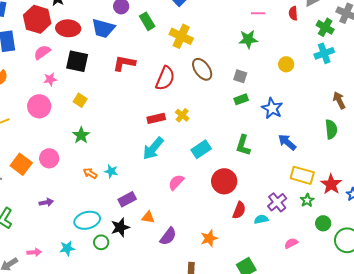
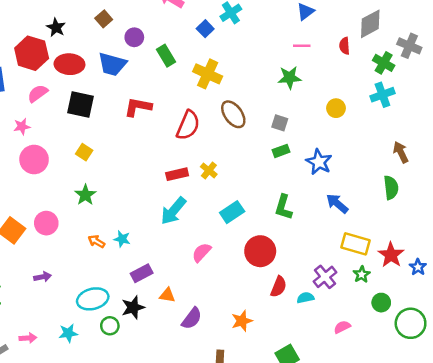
pink star: (50, 79) -> (22, 126), moved

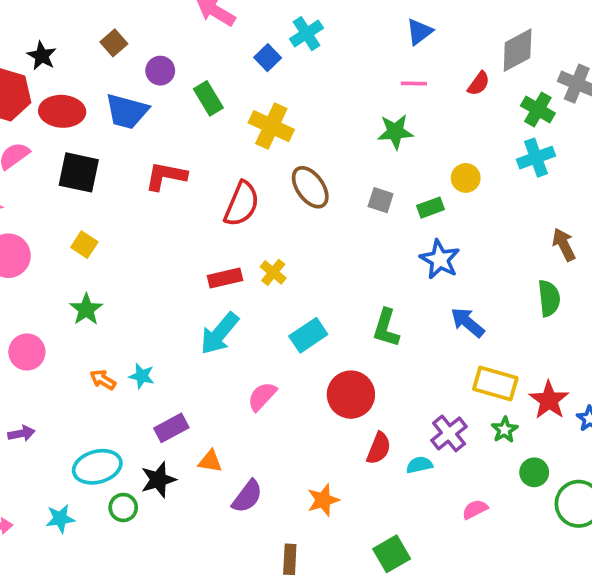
red semicircle: (345, 46) -> (479, 84), turned -140
green rectangle: (281, 151) -> (431, 208), moved

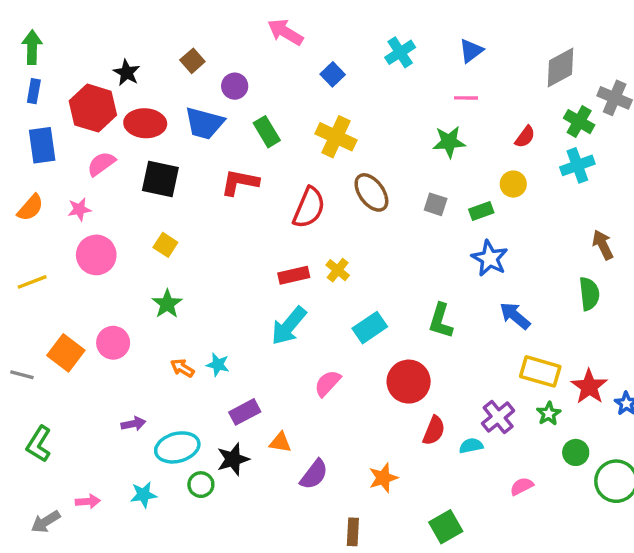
cyan cross: (306, 34) -> (400, 52), moved
red semicircle: (479, 84) -> (525, 137), moved
green rectangle: (208, 98) -> (267, 132), moved
purple arrow: (21, 433) -> (133, 424), moved

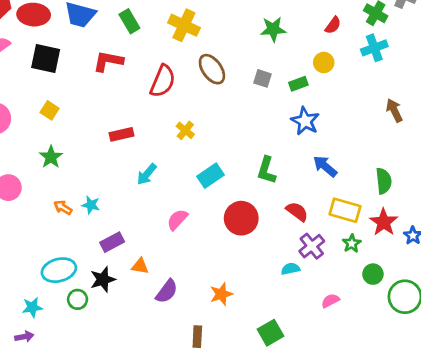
red rectangle: (294, 275) -> (121, 134), moved
green semicircle: (589, 294) -> (384, 181), moved
cyan arrow: (289, 326) -> (147, 174), size x0.7
purple arrow: (133, 424) -> (24, 337), moved
red semicircle: (434, 431) -> (297, 212), moved, turned -75

